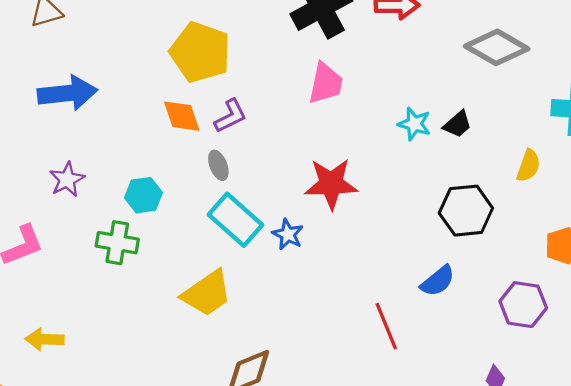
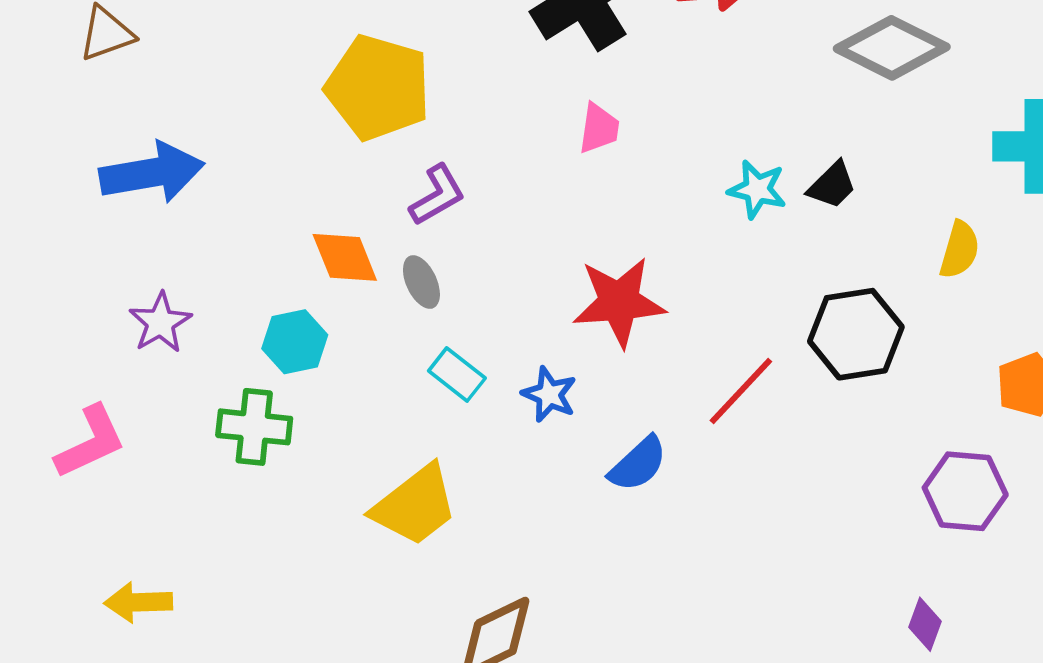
pink trapezoid: (326, 83) -> (599, 128), size x0.7
orange diamond: (182, 116) -> (345, 257), moved
cyan rectangle: (235, 220) -> (457, 374), size x0.6
blue semicircle: (438, 281) -> (638, 464), moved
red line: (386, 326) -> (741, 391), moved, turned 69

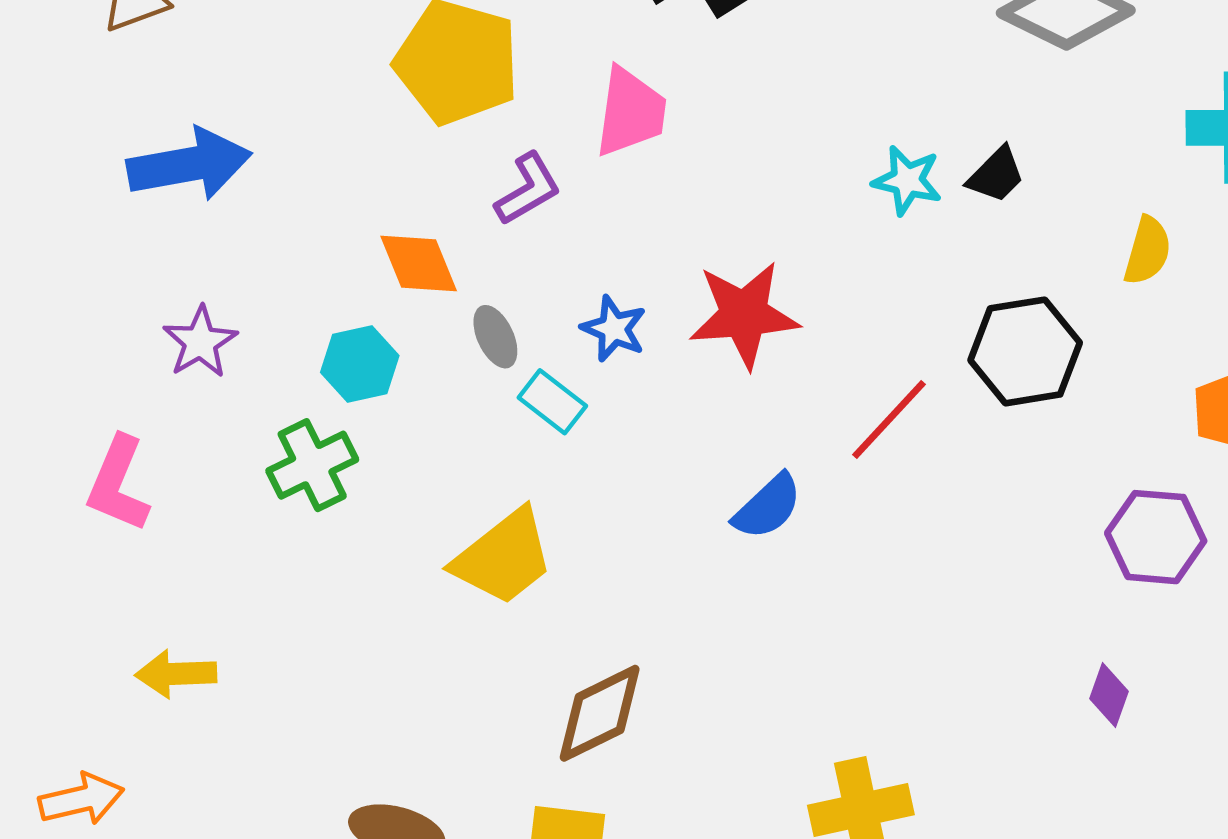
pink trapezoid: (599, 128) -> (631, 112), moved, size x1.5
gray ellipse: (421, 282) -> (495, 337), moved
blue star: (549, 394) -> (614, 329), moved
green cross: (254, 427) -> (312, 465), turned -32
pink L-shape: (90, 442) -> (118, 484), turned 138

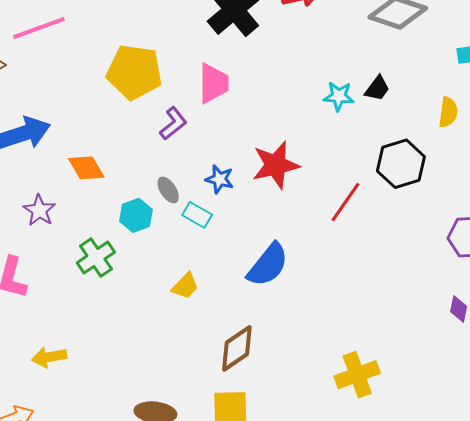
orange diamond: (419, 264) -> (86, 168), moved
cyan hexagon: (360, 364) -> (136, 215), moved
blue semicircle: (768, 507) -> (268, 265), moved, size x1.4
yellow trapezoid: (503, 557) -> (185, 286), size x0.6

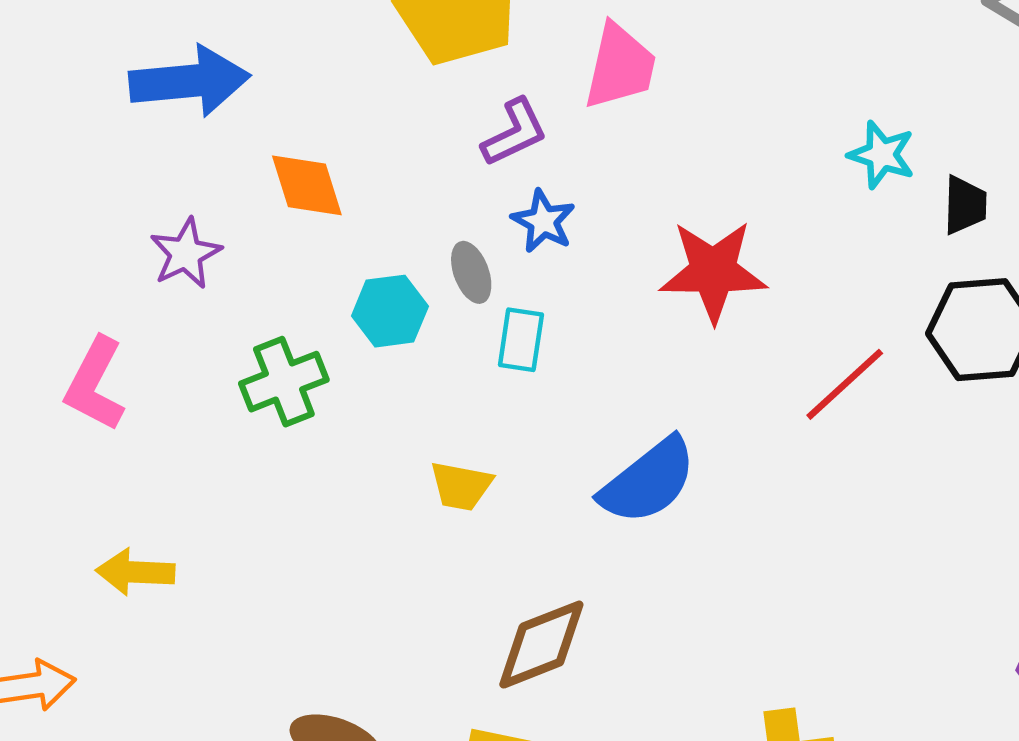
black trapezoid: (377, 88) -> (965, 205), moved, turned -48
blue star: (219, 179) -> (543, 221), moved
cyan rectangle: (197, 215) -> (521, 340), turned 56
yellow trapezoid: (185, 286) -> (461, 486), turned 44

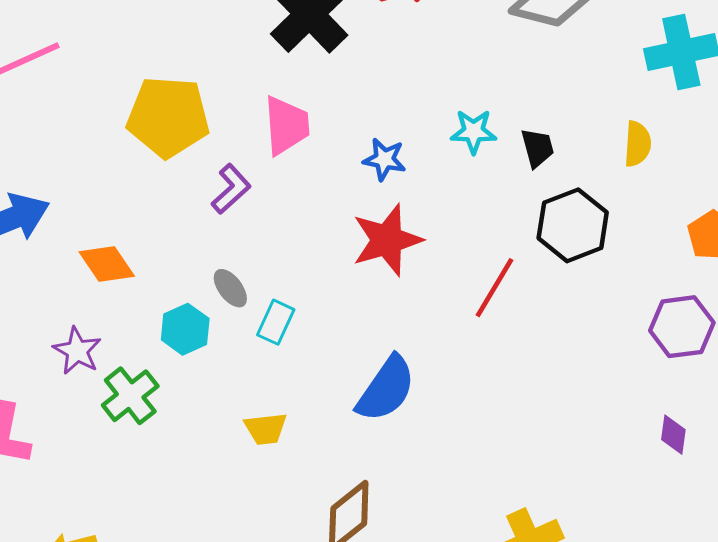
blue star: (543, 221) -> (384, 159), moved
purple star: (186, 254) -> (77, 351), moved
cyan rectangle: (521, 340) -> (276, 322), turned 33

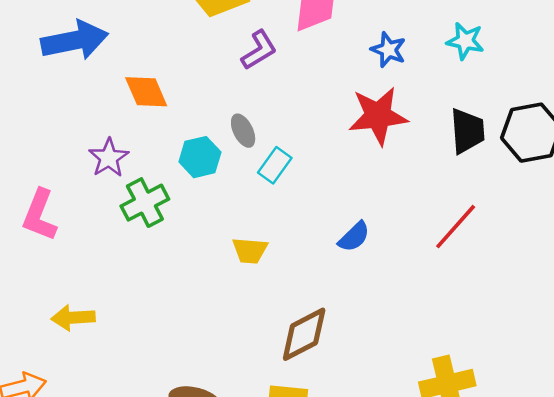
black trapezoid: (537, 148) -> (467, 131), moved, size x1.4
red line: (495, 288) -> (456, 227), moved
blue semicircle: (386, 389) -> (354, 237), size x0.6

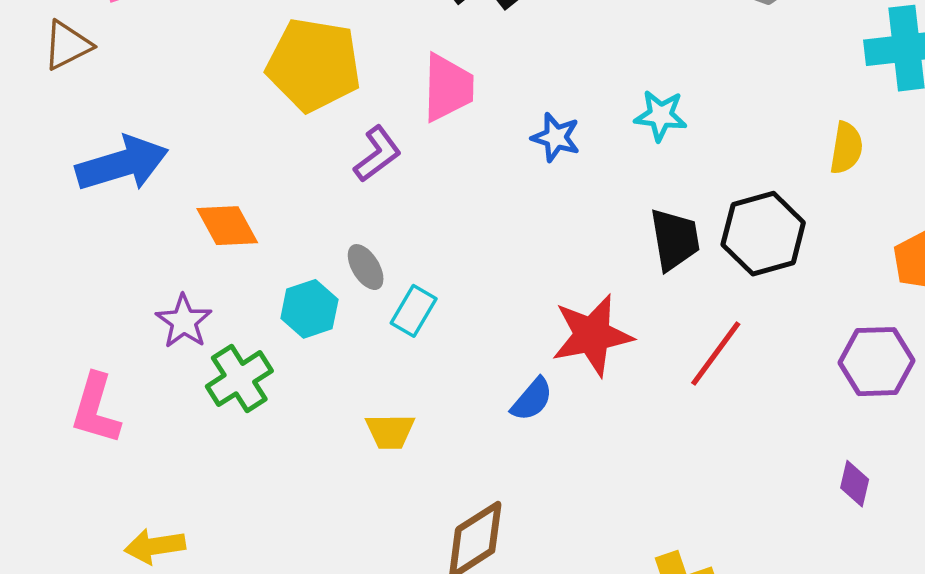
red star: (378, 116) -> (592, 335), moved
red line: (456, 227) -> (716, 353), moved

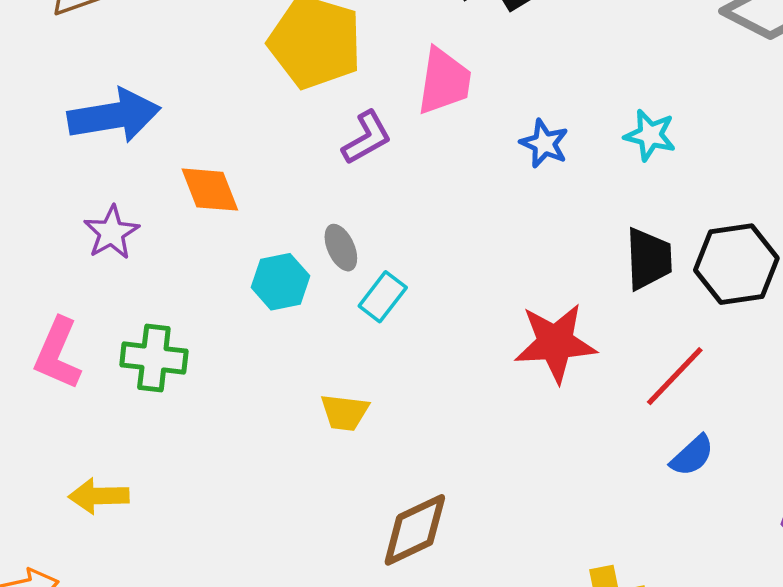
purple star: (184, 321) -> (111, 233), moved
green cross: (239, 379) -> (154, 358), moved, turned 32
blue semicircle: (532, 399) -> (692, 456), moved

